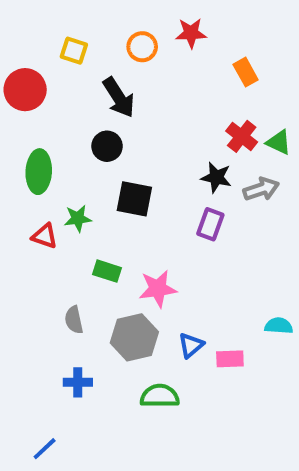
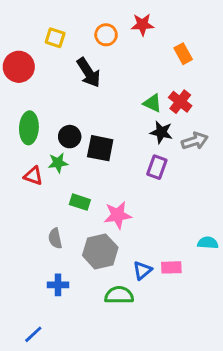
green triangle: (279, 142) -> (153, 103), moved
black circle: (107, 146) -> (70, 137), moved
blue triangle: (191, 345) -> (142, 270), moved

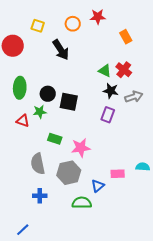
gray semicircle: (55, 238) -> (38, 164), size x1.5
pink rectangle: (171, 267) -> (118, 174), moved

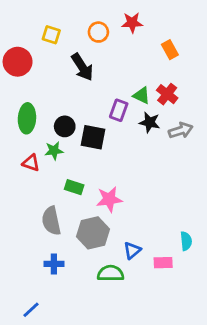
purple rectangle: (108, 115) -> (119, 110), moved
cyan semicircle: (143, 167) -> (186, 241), moved, turned 80
pink rectangle: (118, 174) -> (163, 263), moved

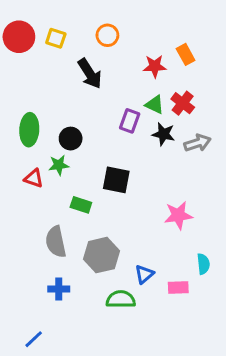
red star: (132, 23) -> (155, 66), moved
red circle: (18, 62) -> (19, 37), moved
black square: (93, 137) -> (116, 180), moved
pink star: (109, 199) -> (178, 215), moved

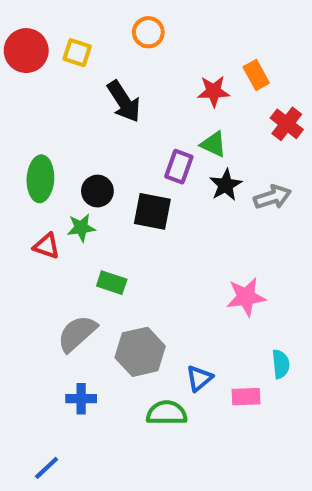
orange circle: (107, 35) -> (148, 32), moved
red cross: (183, 103) -> (287, 124), moved
black star: (163, 134) -> (226, 185), turned 30
black square: (116, 180) -> (152, 211), moved
gray semicircle: (56, 242) -> (77, 334), turned 60

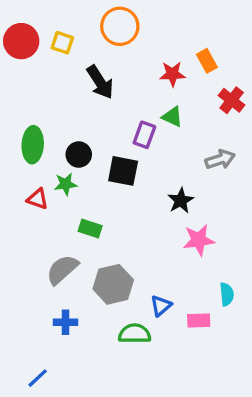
orange circle: (148, 32) -> (120, 26), size x1.5
black star: (226, 185) -> (181, 201), moved

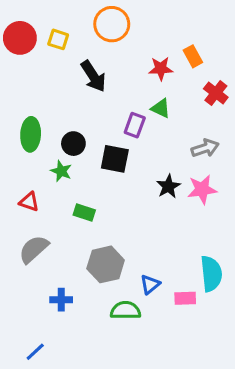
green star: (66, 184) -> (61, 171), turned 30
red triangle: (38, 199) -> (29, 202), moved
pink star: (199, 240) -> (202, 189), moved
gray semicircle: (62, 270) -> (34, 249), moved
cyan semicircle: (227, 294) -> (211, 274), size x1.6

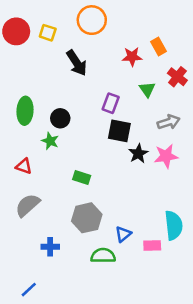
green triangle: (161, 108) -> (147, 89), moved, turned 30
black square: (115, 159) -> (119, 131), moved
green rectangle: (84, 212) -> (82, 177), moved

